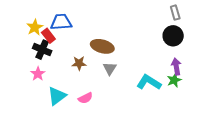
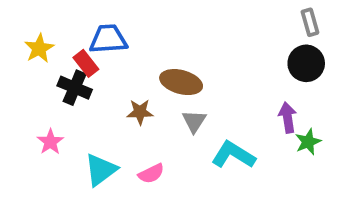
yellow star: (35, 27) -> (39, 48), moved
purple arrow: (176, 66) -> (288, 118), moved
pink star: (38, 74) -> (50, 142), moved
cyan L-shape: (149, 82) -> (233, 155), moved

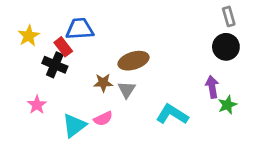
brown ellipse: (181, 82) -> (134, 61), turned -32
gray triangle: (194, 121) -> (127, 90), moved
pink semicircle: (151, 174) -> (103, 119), moved

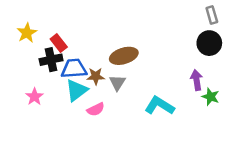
blue trapezoid: (80, 29) -> (74, 69), moved
black cross: (55, 65) -> (51, 60), turned -35
green star: (227, 105) -> (211, 97), turned -30
cyan triangle: (74, 125) -> (77, 90), moved

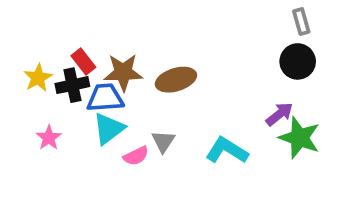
yellow star: (27, 33) -> (38, 78), moved
brown star: (96, 76) -> (123, 72), moved, size x1.5
purple arrow: (197, 80) -> (279, 114), turned 60
gray triangle: (117, 83) -> (163, 141), moved
green star: (211, 97) -> (299, 138), size x1.6

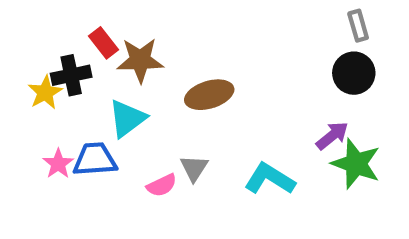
red rectangle: (83, 61) -> (103, 43), moved
brown star: (123, 72) -> (140, 60), moved
black cross: (72, 85) -> (71, 75), moved
blue trapezoid: (105, 98) -> (95, 159), moved
cyan triangle: (109, 129) -> (127, 118), moved

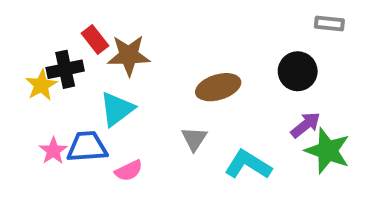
gray rectangle: (358, 26) -> (329, 24), turned -68
black circle: (354, 73) -> (298, 71), moved
brown ellipse: (209, 95) -> (218, 87), moved
gray triangle: (194, 168) -> (194, 139), moved
pink semicircle: (162, 185) -> (129, 171), moved

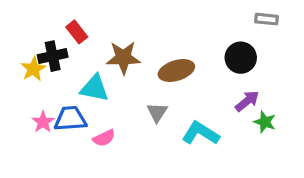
brown star: (129, 55) -> (123, 58), moved
cyan triangle: (117, 109) -> (94, 88), turned 48
green star: (327, 151) -> (265, 122), size x0.6

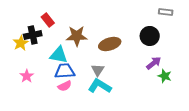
blue trapezoid: (70, 119) -> (65, 71), moved
cyan L-shape: (201, 133) -> (100, 86), moved

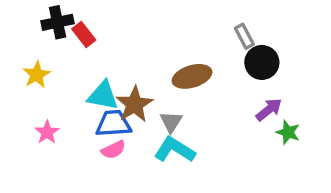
gray rectangle: (166, 12) -> (244, 36), moved, turned 56
black cross: (33, 35) -> (58, 22), moved
brown star: (77, 36) -> (134, 104), moved, turned -30

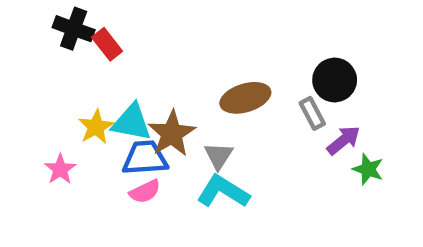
black cross: (58, 22) -> (74, 29), turned 32
gray rectangle: (244, 36) -> (312, 113), moved
yellow star: (37, 75) -> (96, 127), moved

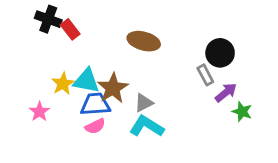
brown ellipse: (245, 98) -> (144, 41), moved, turned 32
gray triangle: (219, 156) -> (144, 103), turned 30

